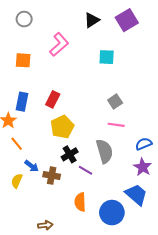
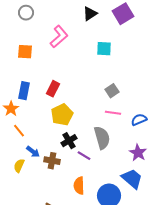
blue semicircle: (144, 144) -> (139, 120), moved

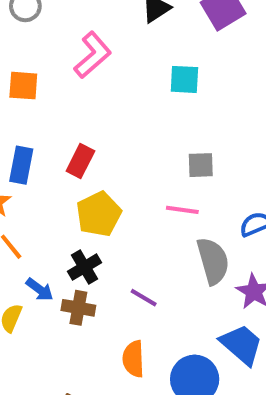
gray square: (112, 91) -> (201, 165), turned 32
pink line: (113, 113) -> (182, 210), moved
gray semicircle: (102, 138) -> (213, 261), moved
black cross: (69, 141) -> (84, 267), moved

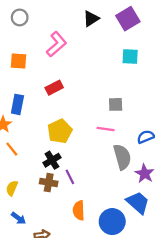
cyan square: (184, 79) -> (130, 56), moved
red rectangle: (80, 161) -> (54, 88), moved, turned 36
blue arrow: (40, 289) -> (19, 218), moved
purple line: (144, 298) -> (70, 177), moved, turned 32

